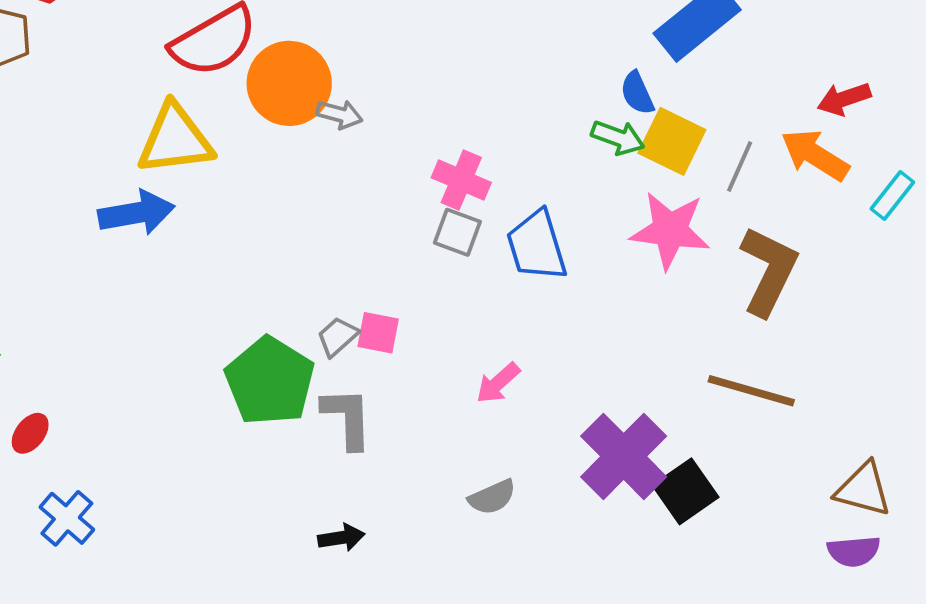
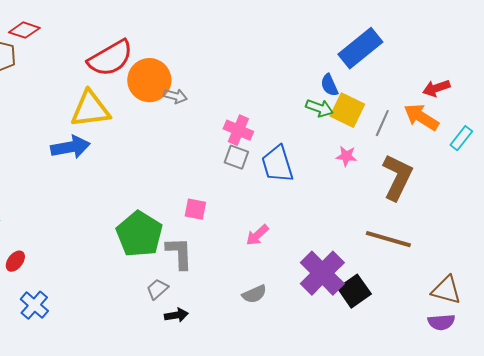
pink star: (670, 230) -> (346, 156), size x0.5
gray trapezoid: (338, 337) -> (157, 289), moved

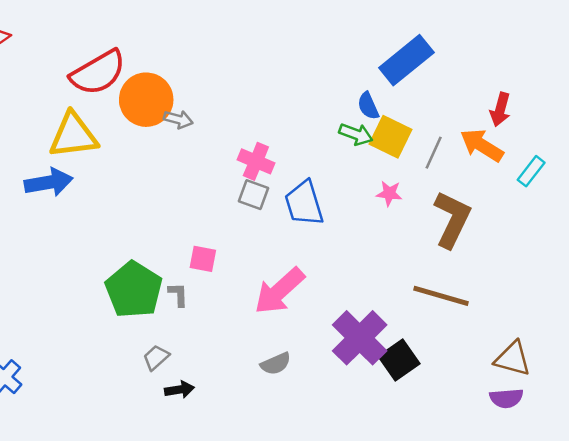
red arrow: (436, 88) -> (500, 110), turned -56
pink arrow: (257, 235) -> (279, 291), size x1.8
gray L-shape: (179, 253) -> (178, 295), moved, size x0.6

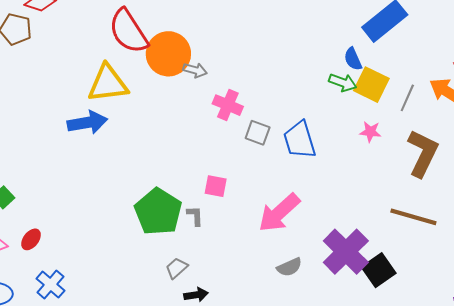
red semicircle: (98, 73) -> (128, 31), turned 87
pink cross: (256, 161) -> (228, 105), moved
gray semicircle: (276, 364) -> (289, 267), moved

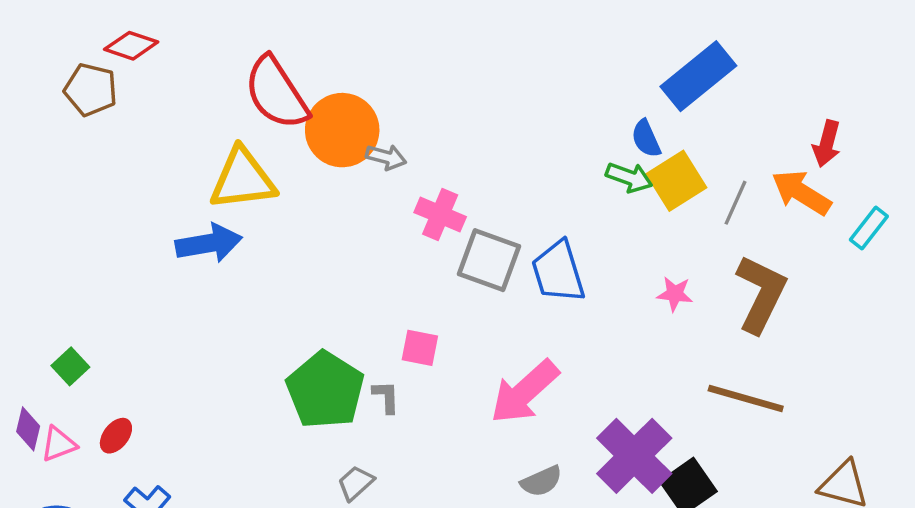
yellow square: (371, 85) -> (676, 181), turned 32
pink star: (370, 132) -> (675, 294), moved
gray square: (258, 133) -> (489, 260), size x1.5

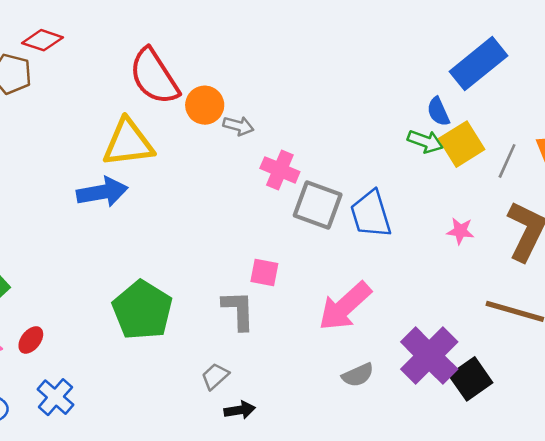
orange circle: (342, 130) -> (205, 105), size x0.7
green pentagon: (325, 390) -> (142, 310), moved
gray L-shape: (386, 397) -> (238, 310), size x1.6

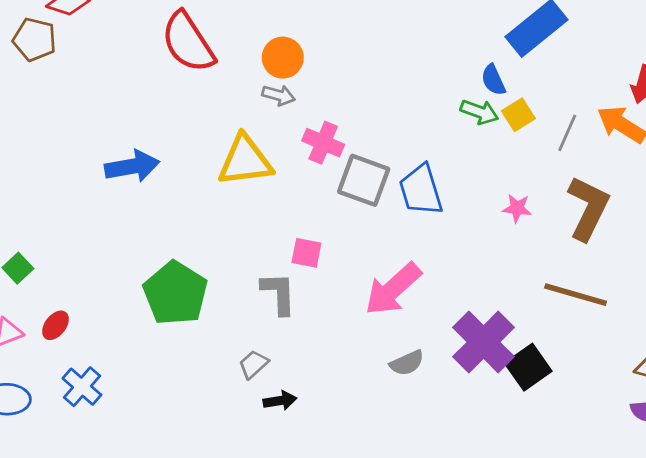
orange circle: (205, 105) -> (283, 58), moved
yellow triangle: (128, 143) -> (245, 161), moved
yellow square: (462, 144) -> (518, 115), size x0.7

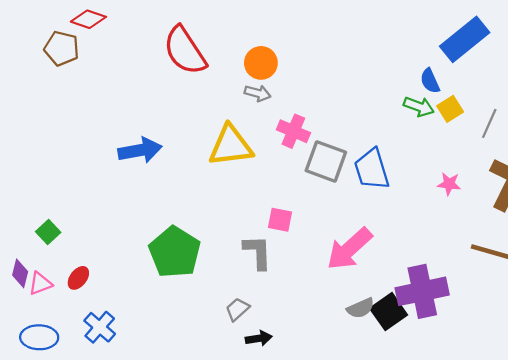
purple cross: (484, 342) -> (422, 291), turned 33
black square: (528, 367) -> (389, 312), moved

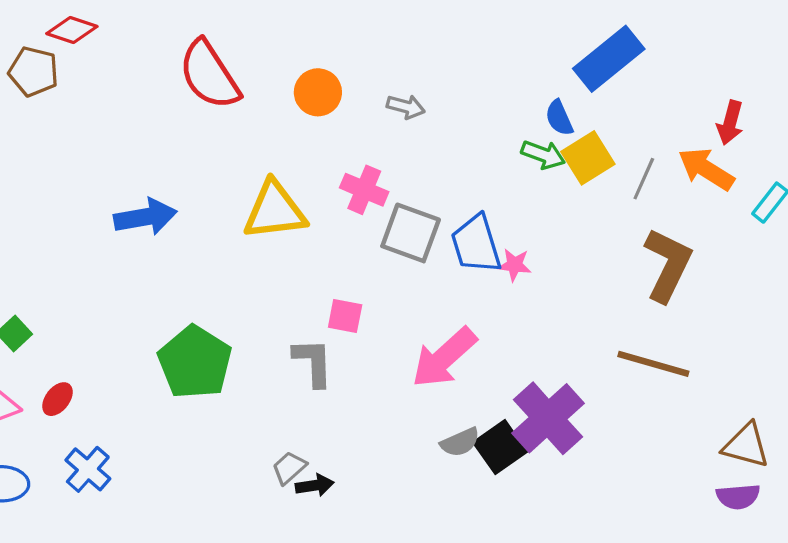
gray arrow: (258, 93) -> (406, 107), moved
yellow square: (450, 109) -> (588, 158), size x1.4
pink star: (449, 184) -> (514, 265), moved
purple cross: (422, 291) -> (548, 418), turned -30
gray trapezoid: (237, 309) -> (289, 468), moved

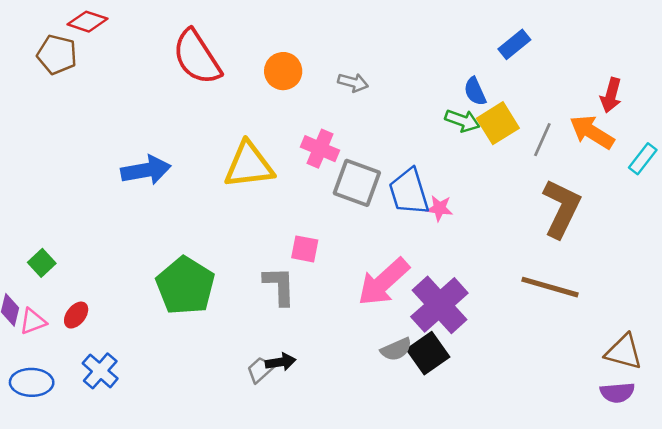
blue rectangle: (609, 59) -> (514, 44), size x0.6
purple cross: (548, 418) -> (439, 305), moved
black arrow: (315, 485) -> (281, 362), moved

